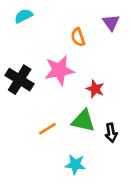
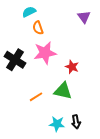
cyan semicircle: (24, 16) -> (29, 12), moved
orange semicircle: (78, 37) -> (38, 28), moved
black arrow: (111, 133) -> (76, 122), moved

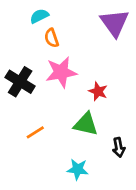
purple triangle: (84, 17) -> (115, 23), size x1.6
orange line: (36, 97) -> (35, 132), moved
black arrow: (76, 122) -> (119, 147), moved

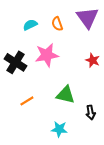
cyan semicircle: (39, 16) -> (30, 25), moved
orange semicircle: (52, 38) -> (57, 24), moved
red star: (98, 91) -> (93, 60), moved

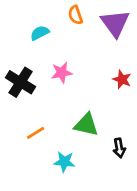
orange semicircle: (57, 24) -> (75, 15), moved
pink star: (47, 55) -> (62, 73), size x0.7
cyan star: (59, 129) -> (64, 162), moved

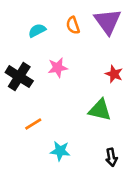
orange semicircle: (75, 15) -> (73, 25), moved
green triangle: (86, 125) -> (100, 110), moved
black arrow: (119, 148) -> (111, 157), moved

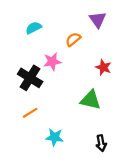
purple triangle: (108, 21) -> (98, 20), size x0.7
orange semicircle: (73, 25) -> (73, 39), moved, turned 70
black cross: (19, 77) -> (30, 78), moved

